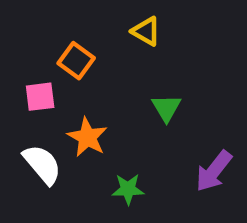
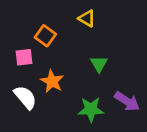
purple arrow: (214, 171) -> (127, 101), turned -95
green star: (128, 189) -> (91, 109), moved, size x1.4

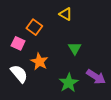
pink square: (24, 57) -> (18, 43), turned 32
green star: (91, 109) -> (69, 83), turned -30

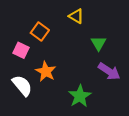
green triangle: (75, 48) -> (99, 43), moved
purple arrow: (96, 77) -> (109, 71), moved

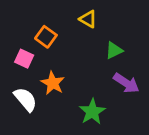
green triangle: (99, 43) -> (114, 50), turned 35

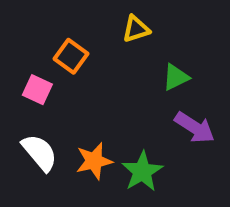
yellow triangle: (88, 19) -> (136, 29), turned -48
orange star: (53, 83) -> (94, 161), moved, turned 30

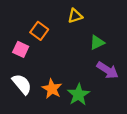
orange star: (94, 161) -> (52, 89), turned -30

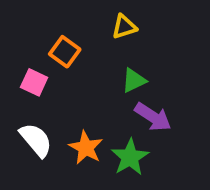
green triangle: (97, 42) -> (134, 80), moved
purple arrow: (107, 70) -> (153, 117), moved

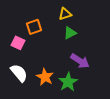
orange square: (65, 52) -> (34, 27), turned 35
green triangle: (134, 80) -> (70, 33), moved

